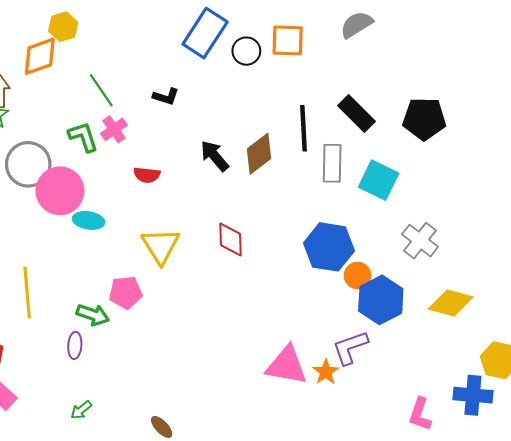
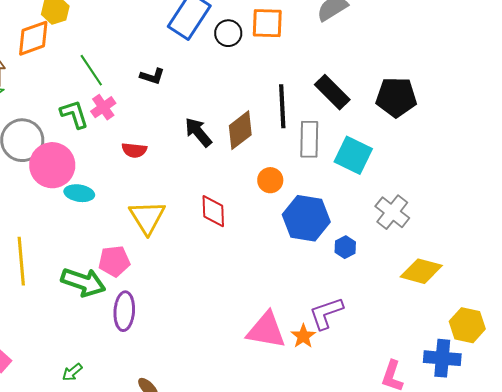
orange circle: (358, 276) -> (270, 180), moved
blue hexagon: (381, 300) -> (345, 247), moved, size x0.5
green arrow: (93, 315) -> (83, 282), size x1.4
purple ellipse: (75, 345) -> (124, 311), moved, size x1.5

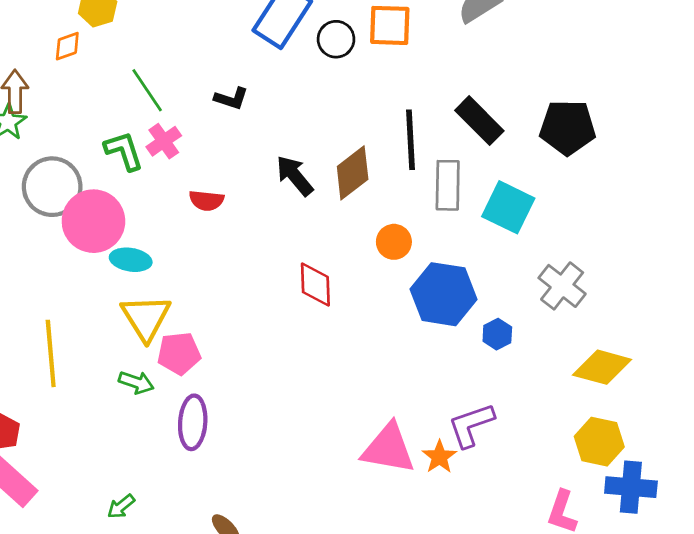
orange diamond: (33, 38) -> (67, 46), size x0.6
yellow triangle: (147, 217) -> (146, 318), moved
green arrow: (83, 282) -> (136, 382), size x0.6
yellow hexagon: (467, 325) -> (599, 442), moved

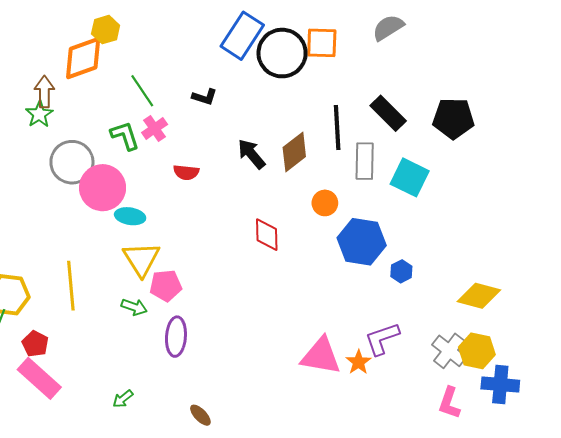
black circle: (336, 39) -> (282, 53), size x1.8
orange diamond: (67, 46) -> (83, 58), size x2.0
gray cross: (562, 286) -> (449, 351), moved

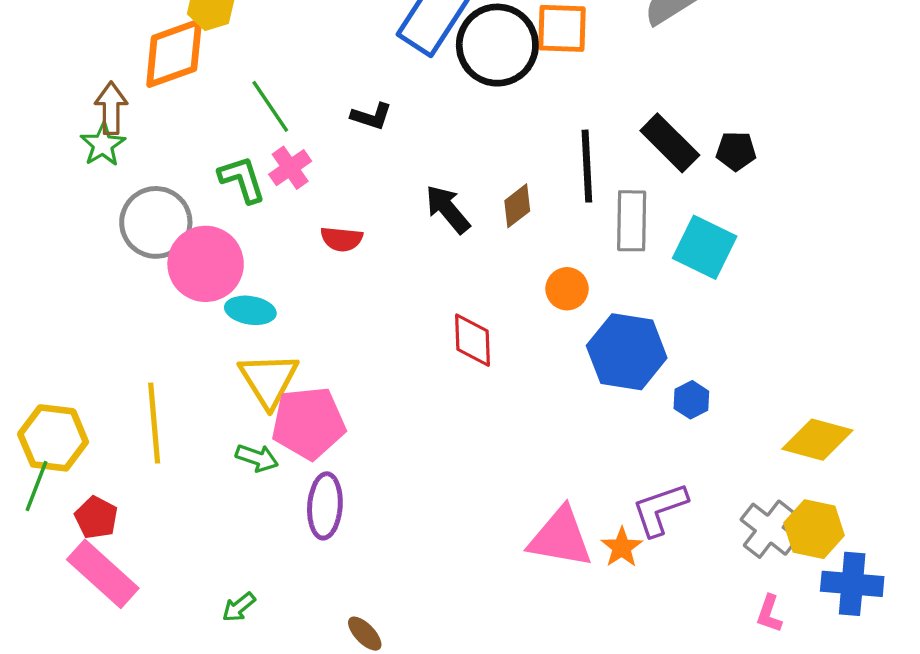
black pentagon: (453, 118) -> (736, 151), moved, size x0.6
brown diamond: (294, 152) -> (517, 206), size x0.7
pink pentagon: (166, 286) -> (308, 423), size x1.4
pink L-shape: (449, 403) -> (769, 614), size x0.7

